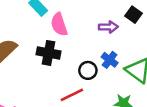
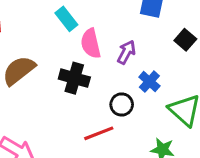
purple arrow: (108, 27) -> (126, 52), moved, turned -66
blue cross: (110, 60) -> (149, 82), moved

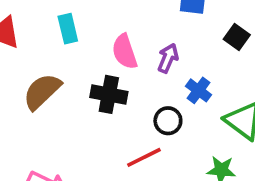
cyan rectangle: (66, 19) -> (68, 29), moved, turned 30

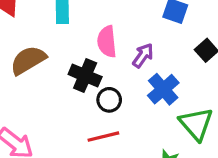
blue cross: (198, 90) -> (163, 89), size x1.4
black circle: (168, 121) -> (109, 100), moved

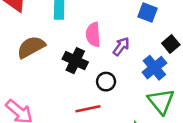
blue cross: (163, 89) -> (154, 68), moved
black circle: (109, 100) -> (106, 82), moved

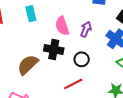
brown semicircle: (31, 47) -> (28, 65), moved

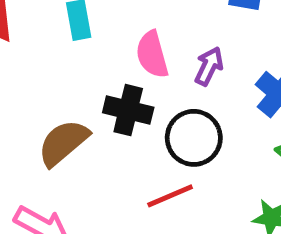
black circle: (82, 59) -> (194, 138), size x1.5

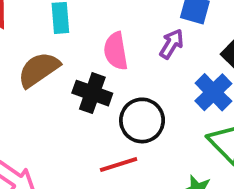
purple arrow: (209, 66) -> (172, 44), moved
brown semicircle: (63, 143) -> (39, 70), moved

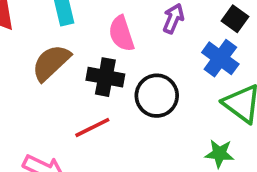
red line: (119, 164) -> (92, 128), moved

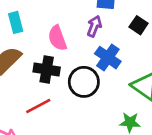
blue cross: (220, 58) -> (108, 58), moved

